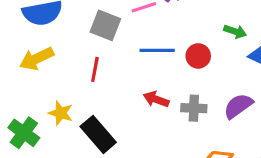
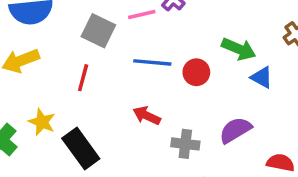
green arrow: (235, 31) -> (239, 49), size x1.4
gray cross: (194, 108) -> (185, 144), moved

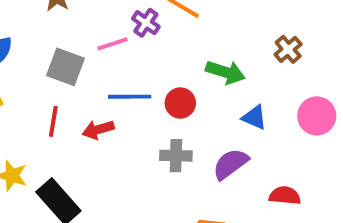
blue triangle: (262, 77) -> (254, 117), moved
red arrow: (147, 116) -> (98, 130), moved, turned -36
gray cross: (185, 144) -> (176, 156), moved

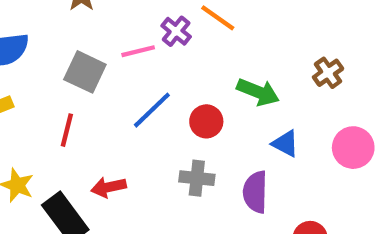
blue line: (130, 97) -> (152, 110), turned -48
red arrow: (98, 130) -> (109, 187), moved
purple semicircle: (230, 164) -> (255, 192), turned -57

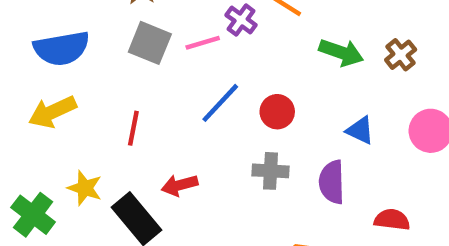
gray square: (85, 72) -> (150, 43), moved
green arrow: (258, 92) -> (341, 52), moved

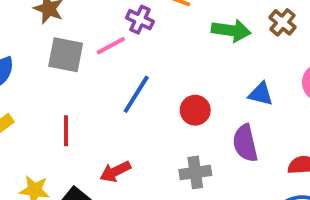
red circle: (277, 112) -> (195, 110), moved
gray cross: (271, 171) -> (195, 172), moved

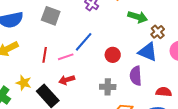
brown cross: (283, 22) -> (158, 32), moved
pink line: (111, 46) -> (66, 57), moved
blue triangle: (261, 94) -> (148, 52), size x1.5

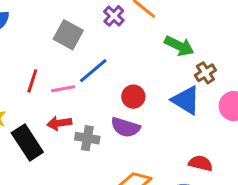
gray square: (51, 16) -> (68, 35), moved
purple semicircle: (136, 76) -> (126, 127), moved, turned -78
gray cross: (108, 87) -> (87, 138), moved

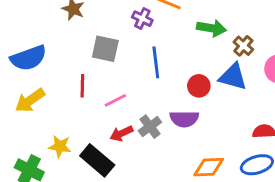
blue line: (93, 71) -> (156, 62), moved, turned -40
red line: (32, 81) -> (82, 86), moved
red circle: (133, 97) -> (199, 86), moved
gray cross: (87, 138) -> (150, 127), moved, turned -30

